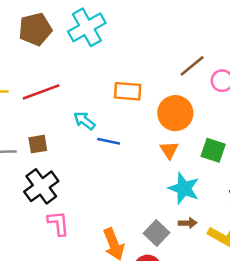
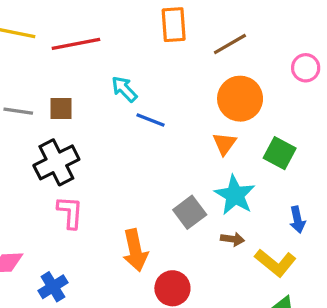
brown line: (192, 66) -> (230, 44), moved
orange rectangle: (128, 91) -> (174, 25), moved, turned 72
gray square: (156, 233) -> (190, 212), moved

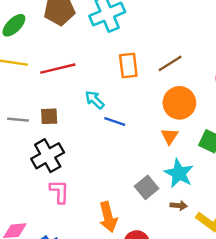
orange rectangle: (174, 25) -> (128, 65), moved

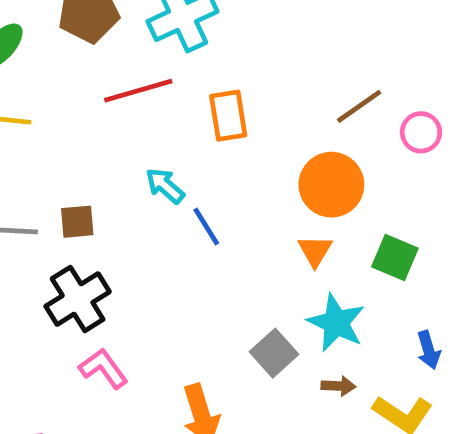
brown line: (170, 63) -> (359, 106), moved
red line: (58, 69) -> (138, 91), moved
blue line: (115, 122) -> (206, 227), turned 42
pink L-shape: (59, 192) -> (103, 368), turned -35

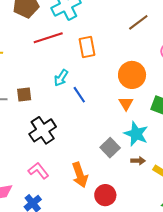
brown line: (359, 106) -> (138, 22), moved
cyan arrow: (165, 186) -> (61, 78), turned -96
black cross: (78, 299) -> (43, 130), moved
pink L-shape: (103, 368) -> (38, 171), moved

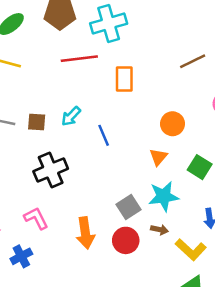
orange circle: (132, 75) -> (173, 124), size x0.7
cyan arrow: (61, 78) -> (71, 116), moved
cyan star: (136, 134) -> (164, 196), turned 30
red circle: (105, 195) -> (126, 240), moved

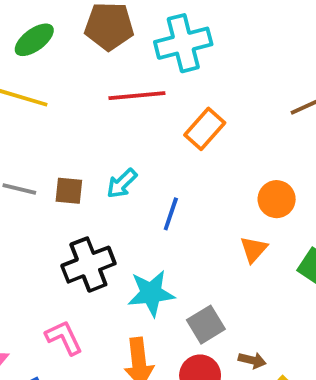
orange rectangle: (124, 79) -> (205, 129), turned 40
blue line: (104, 135) -> (171, 214), turned 40
cyan star: (164, 196) -> (151, 293), moved

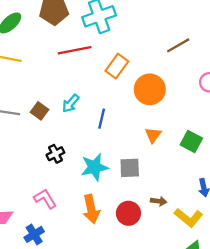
brown square: (69, 191) -> (40, 111), turned 36
orange circle: (277, 199) -> (150, 89), moved, size x1.4
black cross: (88, 265) -> (55, 154), size x0.6
gray square: (206, 325) -> (130, 168), moved, turned 35

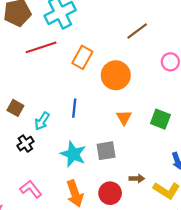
cyan arrow: (71, 103) -> (42, 121), moved
black cross: (55, 154) -> (25, 144), moved
cyan star: (95, 167) -> (73, 154), turned -30

